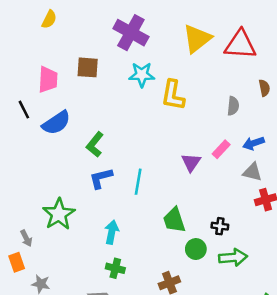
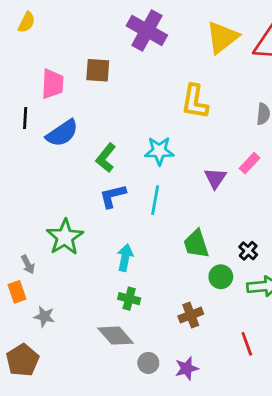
yellow semicircle: (49, 19) -> (27, 22), moved
cyan star: (142, 75) -> (159, 151), moved
black line: (24, 110) -> (25, 118), turned 30
black cross: (220, 226) -> (248, 251), turned 35

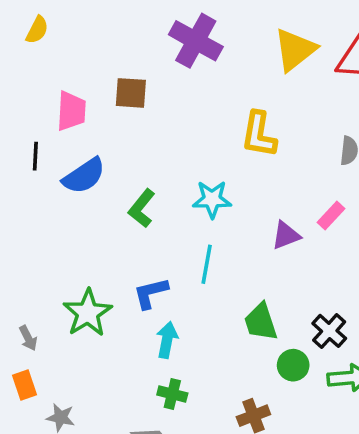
purple triangle: (215, 178) -> (286, 235), turned 35
blue L-shape: (113, 196) -> (151, 293), moved
black cross: (248, 251) -> (329, 331), size x1.4
gray arrow: (28, 264) -> (28, 338), moved

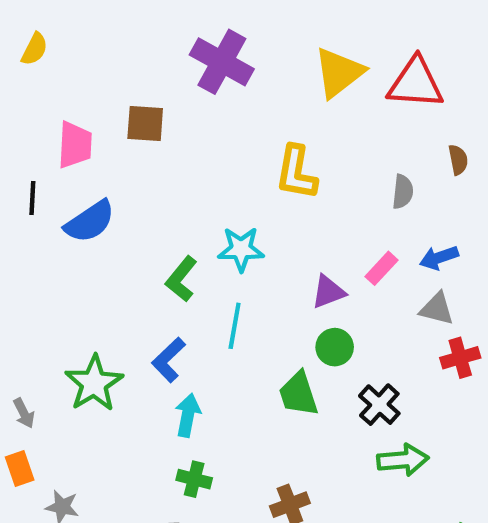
green L-shape: (142, 208) -> (181, 279), moved
blue L-shape: (151, 293) -> (169, 360), turned -30
green circle: (293, 365) -> (335, 347), moved

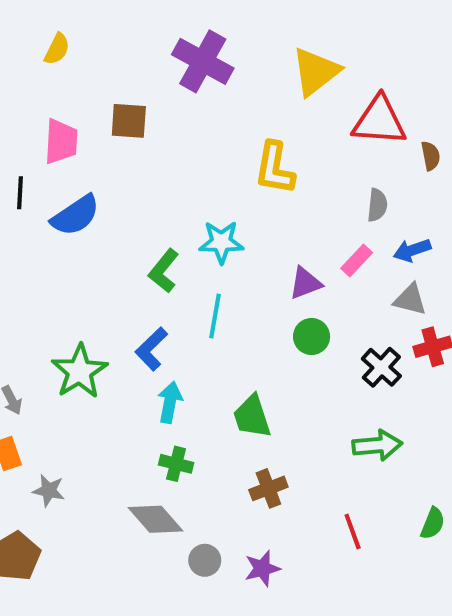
yellow semicircle: (34, 49) -> (57, 49), moved
red triangle: (416, 83) -> (379, 121), moved
gray semicircle: (403, 192) -> (377, 205), moved
green trapezoid: (298, 394) -> (252, 417), moved
black cross: (379, 405) -> (381, 367), moved

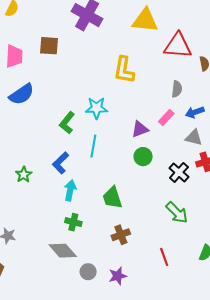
yellow triangle: (316, 72) -> (145, 20), turned 44
green star: (80, 371) -> (24, 175), size x0.6
green arrow: (377, 445) -> (177, 213), turned 50

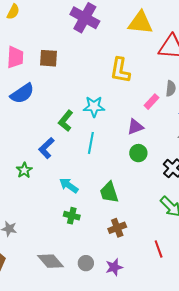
brown square: (49, 46) -> (49, 58), moved
pink rectangle: (166, 117) -> (151, 102), moved
blue L-shape: (61, 163) -> (46, 148), moved
cyan arrow: (70, 190) -> (69, 185), turned -66
gray diamond: (63, 251) -> (51, 261), moved

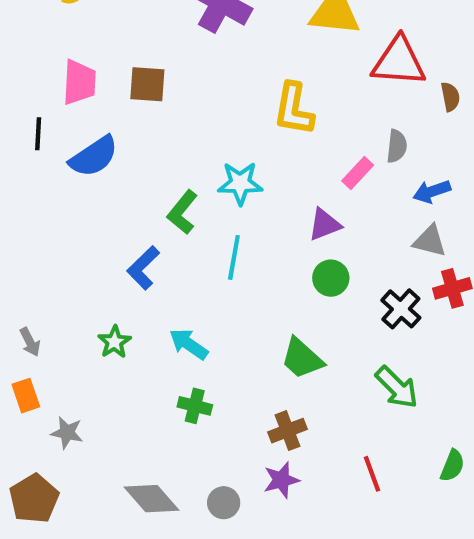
green star: (24, 170) -> (114, 342), moved
green trapezoid: (109, 192) -> (302, 358), moved, turned -30
purple star: (114, 267) -> (281, 480), moved

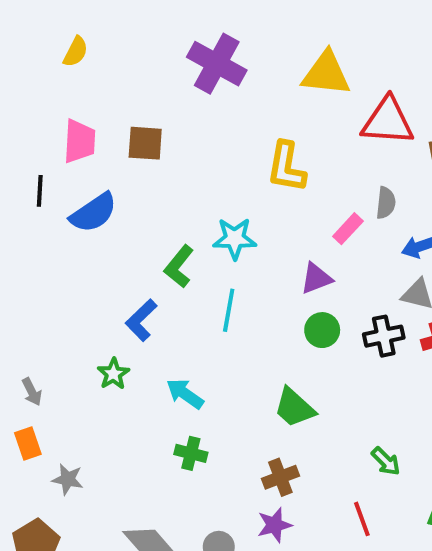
black cross: (401, 309) -> (384, 336), moved, turned 36
green star: (114, 342) -> (113, 374), moved
green arrow: (397, 387) -> (386, 461), moved, size x0.7

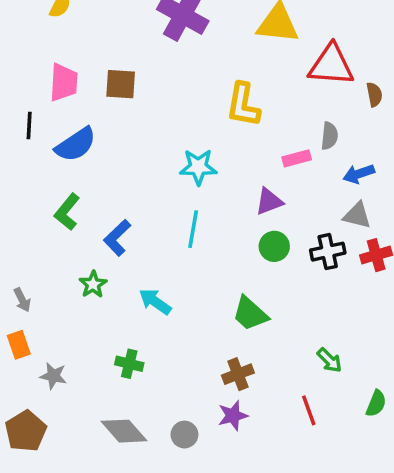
pink rectangle: (348, 229) -> (297, 158), turned 32
green L-shape: (179, 266) -> (67, 212), moved
green cross: (191, 453) -> (129, 364), moved

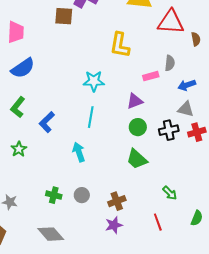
brown square: (121, 84) -> (64, 16), moved
green star: (93, 284) -> (19, 149), moved
cyan arrow: (155, 302) -> (79, 152), moved, turned 36
green trapezoid: (250, 314) -> (137, 159), moved
gray circle: (184, 435) -> (82, 195), moved

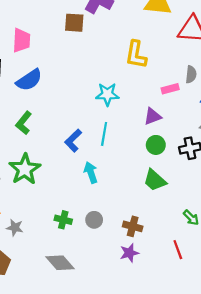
blue L-shape: (47, 122) -> (73, 141), moved
green star: (19, 149) -> (25, 169), size x1.8
brown cross: (117, 201) -> (133, 226), turned 36

